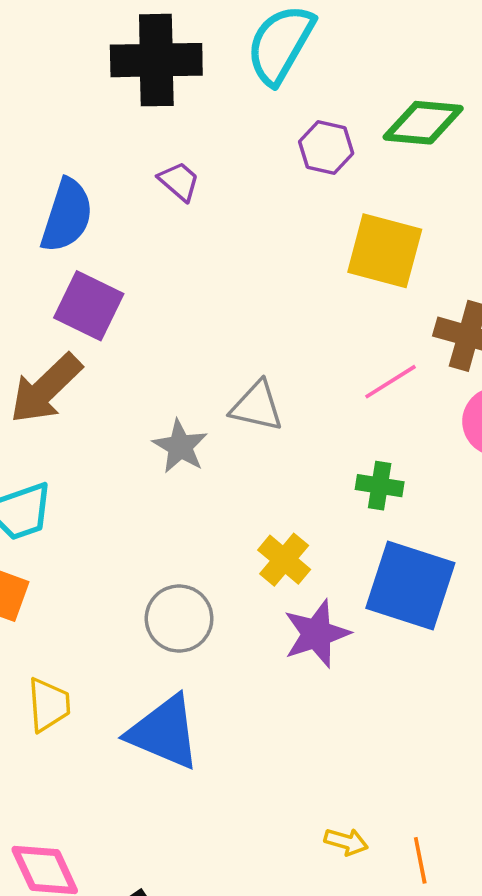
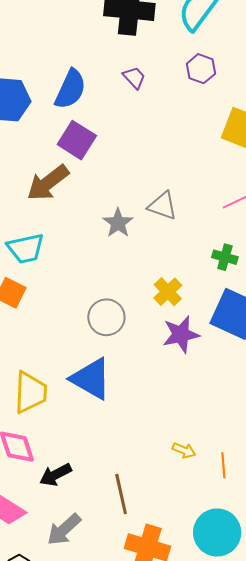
purple hexagon: (326, 148) -> (201, 69), moved
yellow trapezoid: (49, 705) -> (30, 392), moved, size x1.4

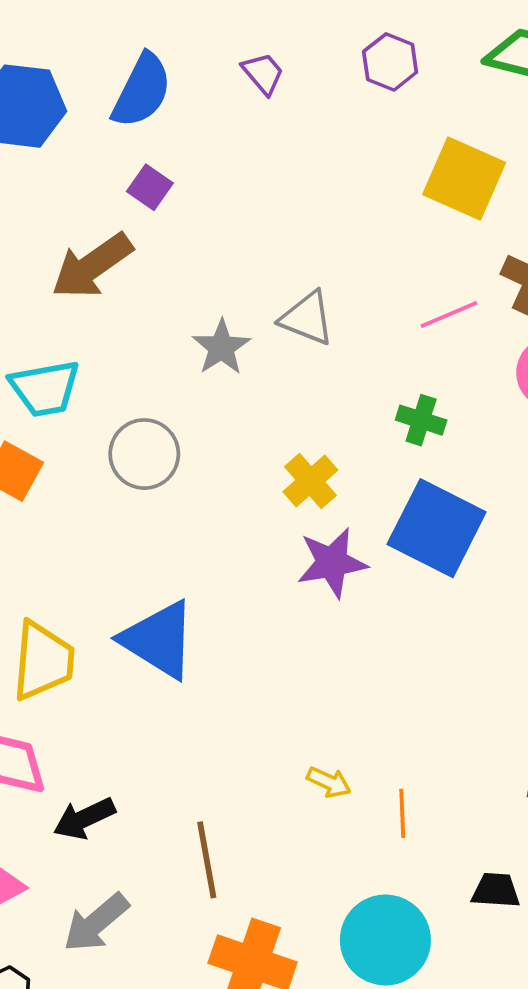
purple square: (77, 140) -> (150, 187), size x0.6
gray circle: (106, 317) -> (144, 454), moved

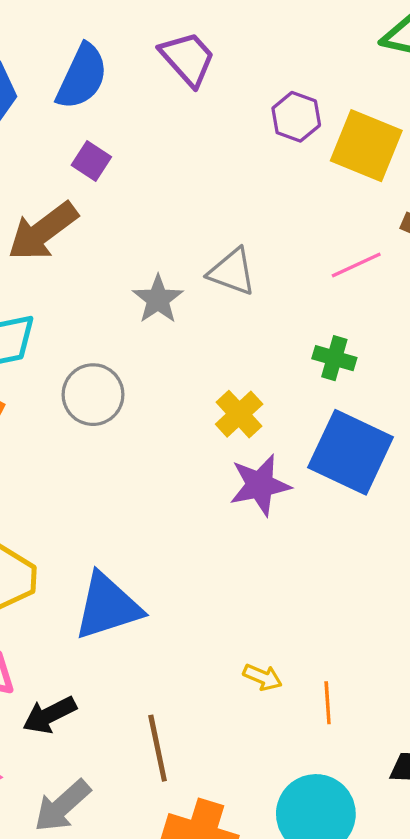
purple hexagon: (390, 62) -> (296, 117), moved
purple trapezoid: (263, 73) -> (188, 59), size x1.5
blue triangle: (159, 640) -> (108, 606), moved, turned -48

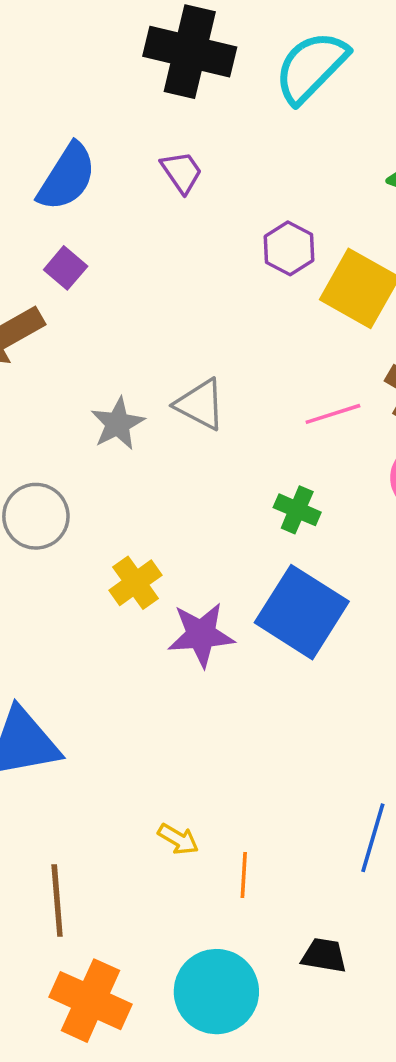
purple trapezoid: (188, 59) -> (182, 172), size x0.7
yellow cross: (239, 414) -> (136, 583), moved

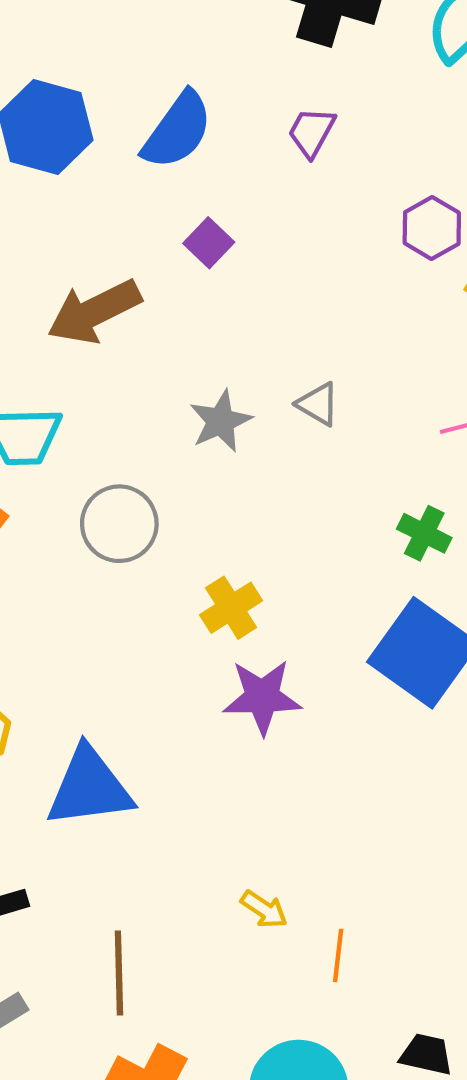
purple trapezoid: (182, 172) -> (312, 132), turned -120
purple square: (66, 268) -> (209, 243), moved
gray triangle: (200, 404) -> (318, 404), size x0.7
purple star: (201, 635) -> (262, 697), moved

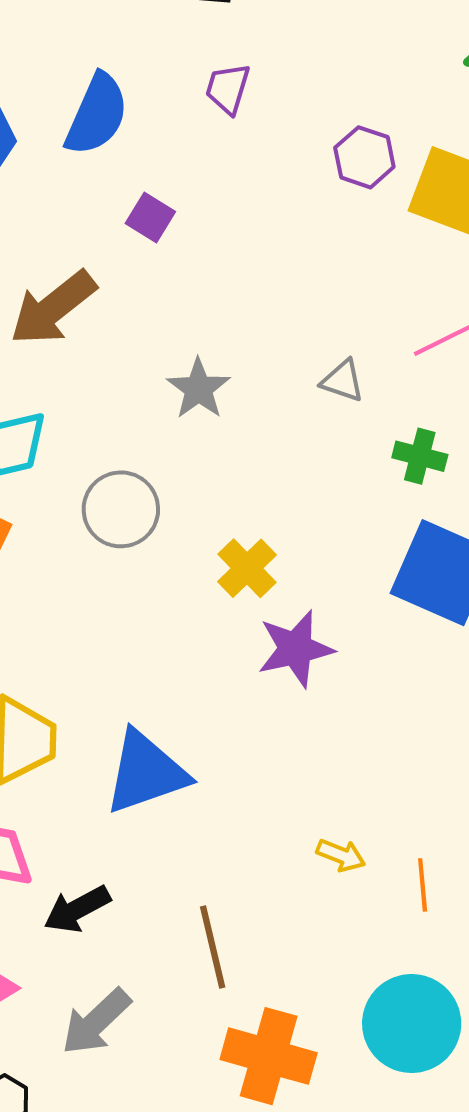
gray triangle: (318, 404) -> (343, 381), moved

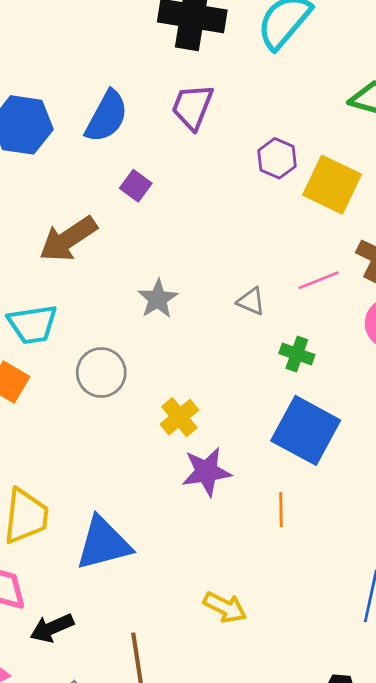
purple trapezoid: (228, 89) -> (192, 107), size x1.4
yellow arrow: (341, 855) -> (225, 607), size x1.4
orange line: (423, 885) -> (281, 509), moved

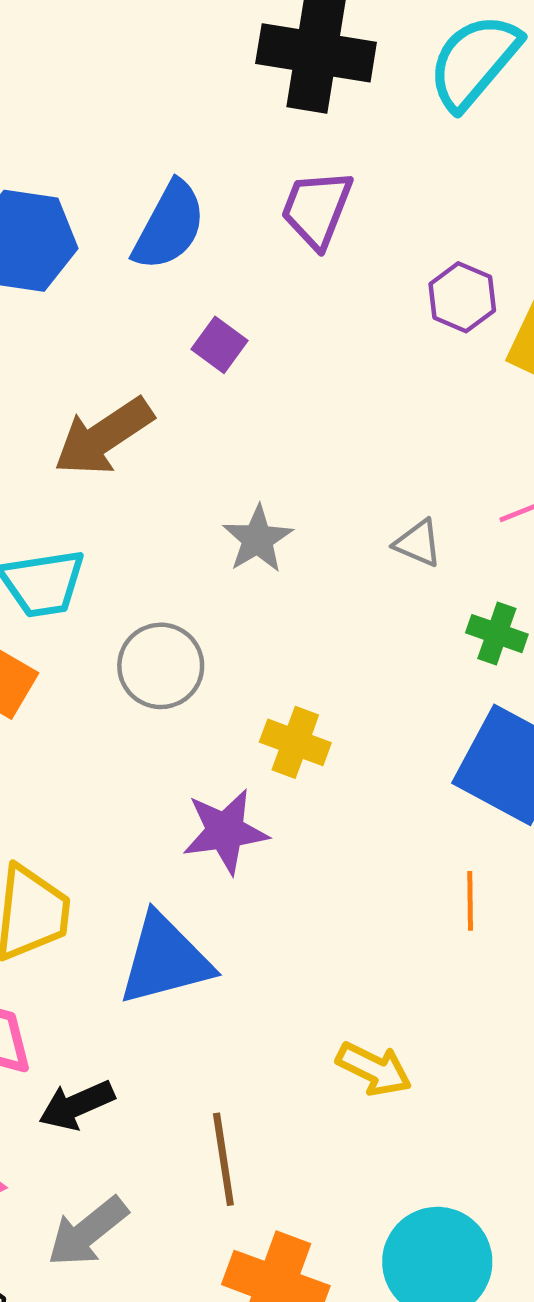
yellow cross: (179, 417) -> (295, 742), turned -30
purple star: (207, 472) -> (225, 831), moved

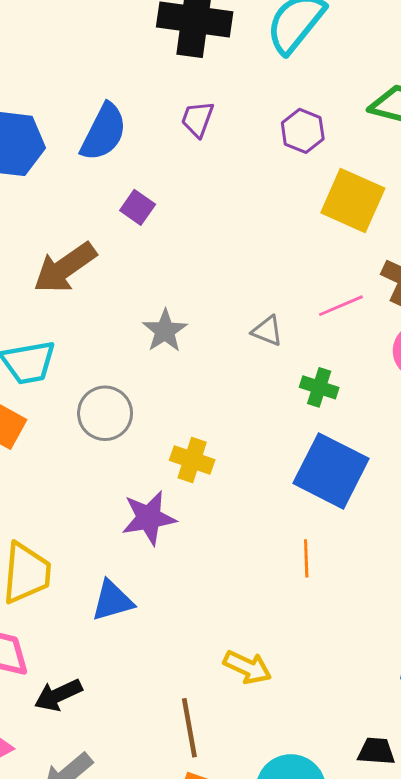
purple trapezoid: (317, 209) -> (197, 119), size x0.7
purple hexagon: (462, 297) -> (303, 131), moved
blue triangle: (165, 960) -> (112, 601), size x0.7
brown line: (223, 1159) -> (189, 728), moved

